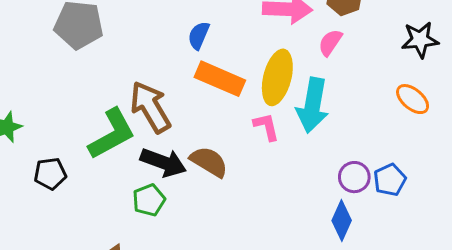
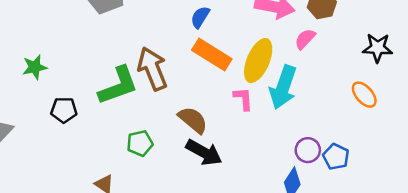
black arrow: (163, 162) -> (204, 152), moved
blue pentagon: (390, 180) -> (336, 157), turned -30

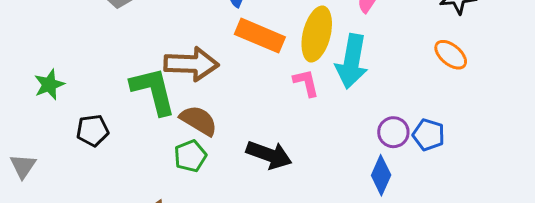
brown arrow: (153, 69) -> (191, 64), turned 123
green L-shape: (118, 86) -> (153, 91), turned -75
brown semicircle: (193, 120) -> (199, 120), moved

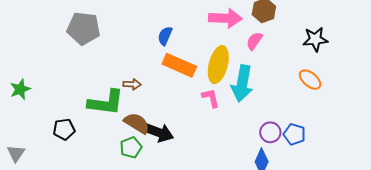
brown arrow: (191, 64) -> (132, 84), size x0.5
green star: (49, 85) -> (20, 89), moved
green L-shape: (153, 91) -> (106, 102), turned 111
black arrow: (269, 155) -> (158, 132), moved

